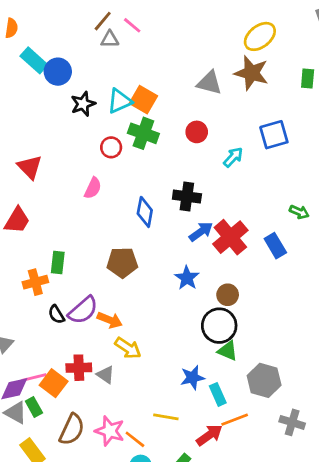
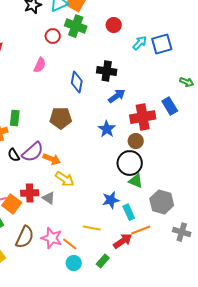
blue square: (274, 135) -> (162, 44), moved
red cross: (230, 237) -> (143, 117), moved, turned 30

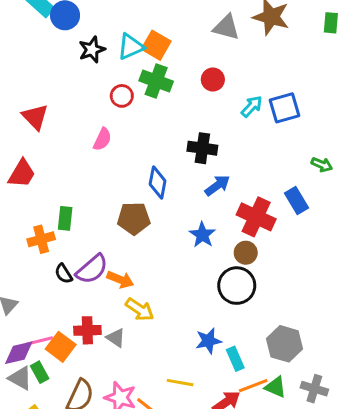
blue diamond: (77, 82) -> (158, 183), moved
red cross: (143, 117) -> (256, 217), turned 35
green triangle: (136, 181) -> (276, 387), moved

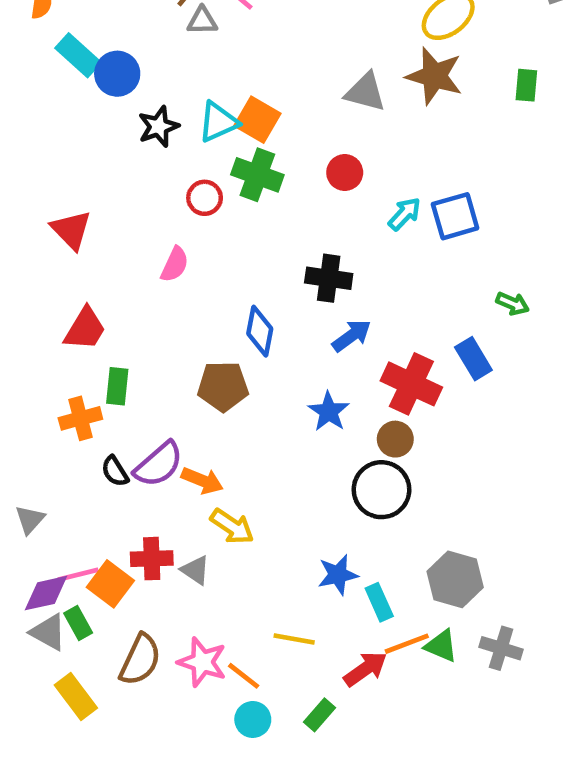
red trapezoid: (22, 174) -> (85, 329), moved

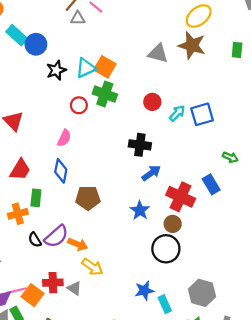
red circle: (345, 173) -> (152, 102), moved
blue diamond: (260, 331) -> (61, 171), moved

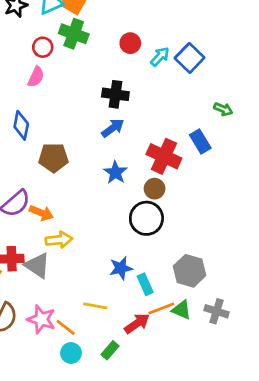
blue square: (202, 114) -> (190, 58), turned -30
pink semicircle: (64, 138) -> (36, 77), moved
blue arrow: (151, 173) -> (113, 128), moved
yellow arrow: (92, 267) -> (59, 240), turned -40
gray triangle: (74, 288) -> (37, 265), size x1.5

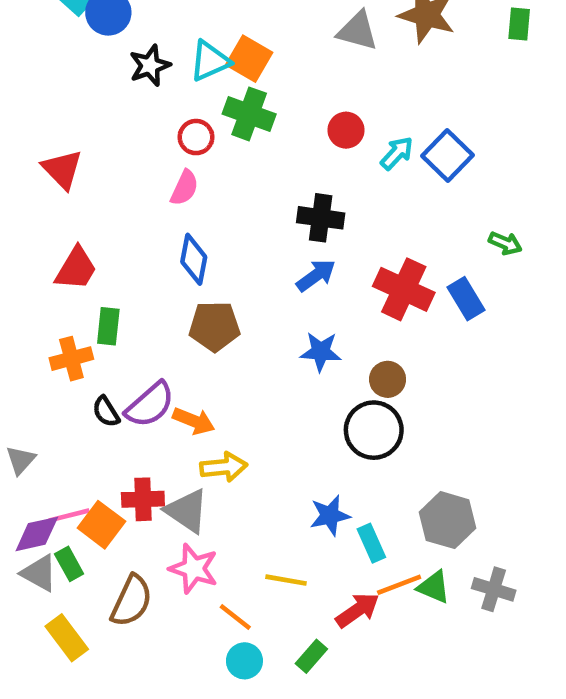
blue diamond: (21, 125) -> (194, 259), moved
red cross: (164, 156) -> (404, 289), moved
blue star: (115, 172) -> (321, 352), turned -30
pink star: (41, 319) -> (194, 569), moved

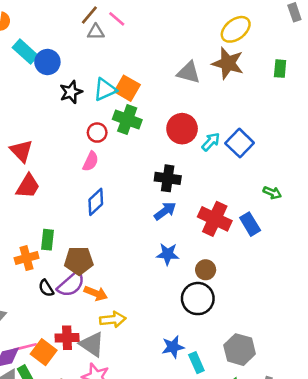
red circle: (346, 130) -> (182, 129), size x1.5
blue diamond: (194, 259) -> (96, 202), turned 36
red trapezoid: (76, 269) -> (28, 186), moved
brown pentagon: (214, 326) -> (79, 261), moved

